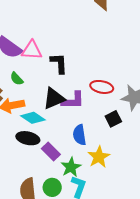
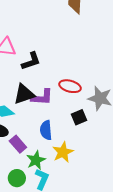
black L-shape: (59, 63) -> (31, 61), turned 70

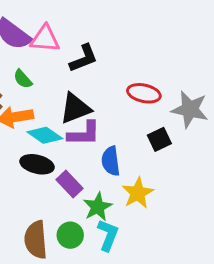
purple L-shape: (42, 97) -> (84, 134), moved

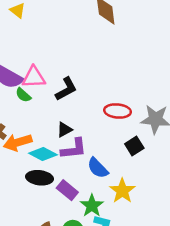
green semicircle: (23, 79) -> (23, 95), moved
black triangle: (75, 108) -> (64, 130), size x0.6
blue semicircle: (111, 161) -> (98, 168), turned -30

